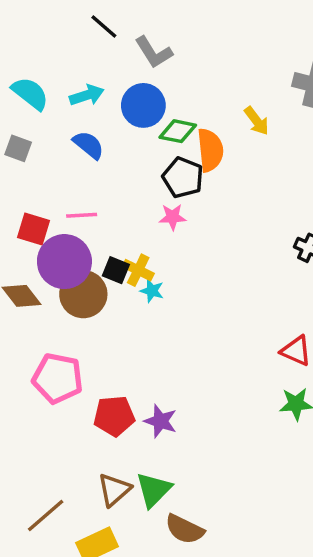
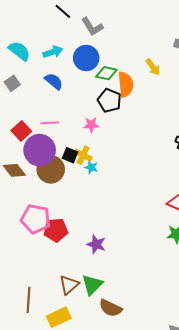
gray square: (18, 148) -> (12, 83), turned 35
pink star: (173, 217) -> (91, 125), moved
red square: (34, 229) -> (21, 131), turned 30
red pentagon: (114, 416) -> (56, 230), moved
brown line: (46, 515) -> (28, 300), turned -45

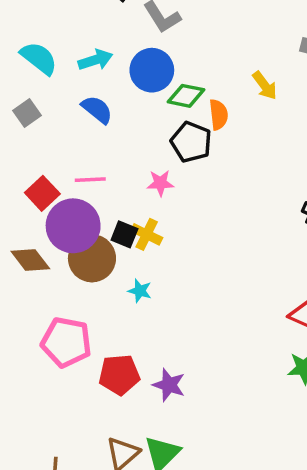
orange semicircle: (126, 84) -> (219, 115), size x0.7
cyan star: (91, 167) -> (140, 291), moved
red pentagon: (56, 230) -> (119, 375), moved

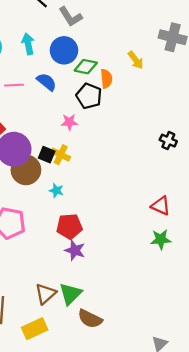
cyan arrow: (95, 60) -> (28, 44), turned -84
blue semicircle: (97, 110) -> (47, 82), moved
pink line: (90, 180) -> (14, 85), moved
red pentagon: (119, 375) -> (69, 226), moved

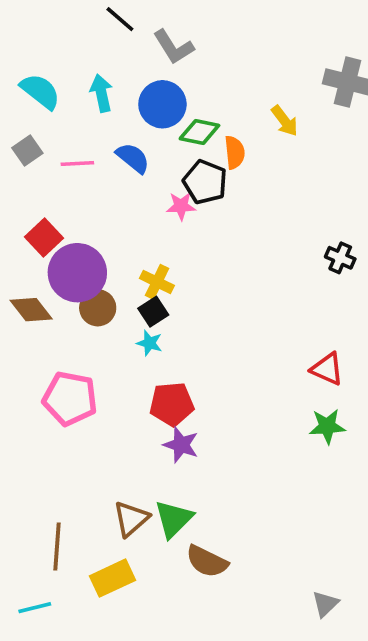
pink star: (69, 122) -> (181, 206), moved
black square: (47, 155) -> (153, 312), moved, turned 35
brown circle: (26, 170) -> (98, 308), size x0.7

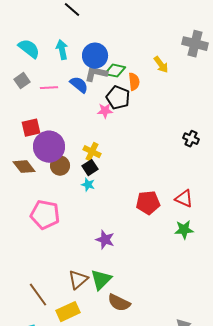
gray L-shape: (174, 47) -> (96, 74), moved, turned 135
red square: (44, 238) -> (31, 128), turned 30
red pentagon: (172, 404) -> (148, 203), moved
brown line: (57, 547) -> (38, 295), turned -40

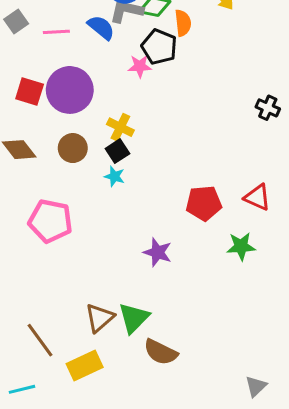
red square: (31, 128) -> (30, 91), turned 30
purple circle: (49, 147) -> (70, 90), moved
green star: (184, 230) -> (241, 246), moved
purple star: (105, 240) -> (158, 252), moved

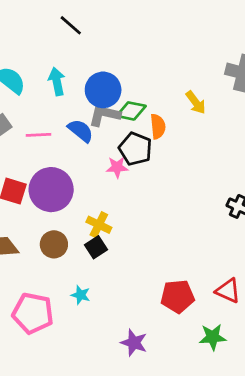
cyan star: (114, 176) -> (81, 295), moved

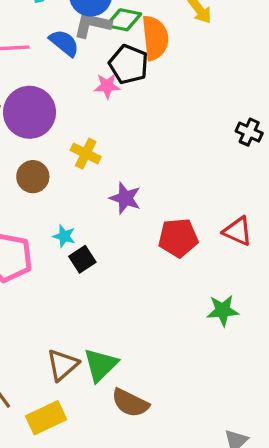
orange semicircle: (158, 126) -> (155, 38), size x1.5
black square: (96, 247) -> (82, 259), moved
green star: (213, 337) -> (223, 310), moved
purple star: (134, 343) -> (125, 198), moved

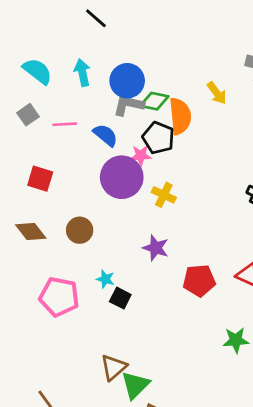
blue semicircle: (64, 43) -> (105, 135), moved
purple circle: (30, 112) -> (122, 177), moved
yellow cross: (86, 154) -> (164, 195), moved
black square: (82, 259) -> (120, 298), turned -30
brown triangle: (63, 365) -> (114, 367), moved

